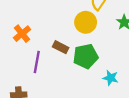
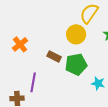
purple line: (37, 62) -> (33, 82), moved

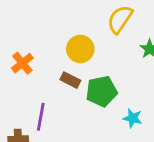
yellow circle: (76, 34) -> (80, 49), moved

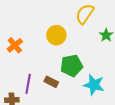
brown rectangle: (70, 80) -> (51, 82), moved
cyan star: (133, 118) -> (94, 85), size x1.5

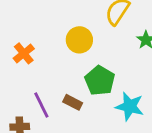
green pentagon: (72, 66) -> (100, 81), turned -30
purple line: (28, 84) -> (41, 105), turned -36

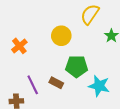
green pentagon: (100, 81) -> (77, 66), turned -30

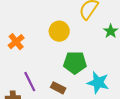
brown rectangle: (56, 83) -> (58, 88), moved

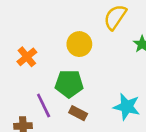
green pentagon: (75, 63) -> (69, 84), moved

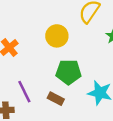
green pentagon: (69, 84) -> (68, 72), moved

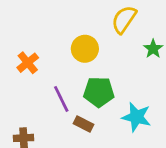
purple line: (24, 92) -> (61, 99), moved

